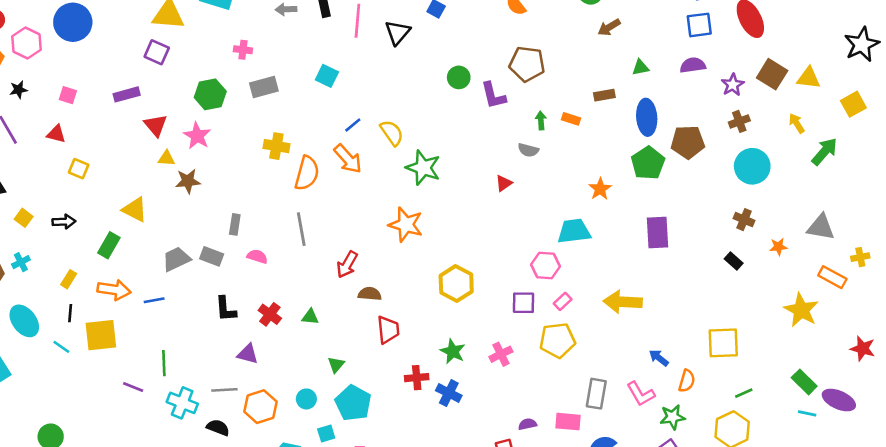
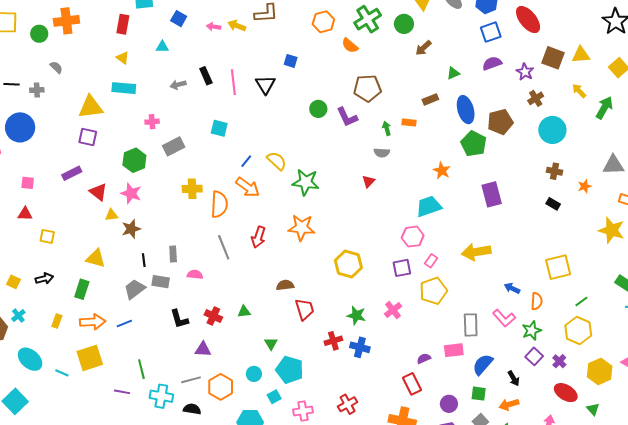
red arrow: (347, 264) -> (258, 237), moved
black line: (70, 313) -> (144, 260), moved

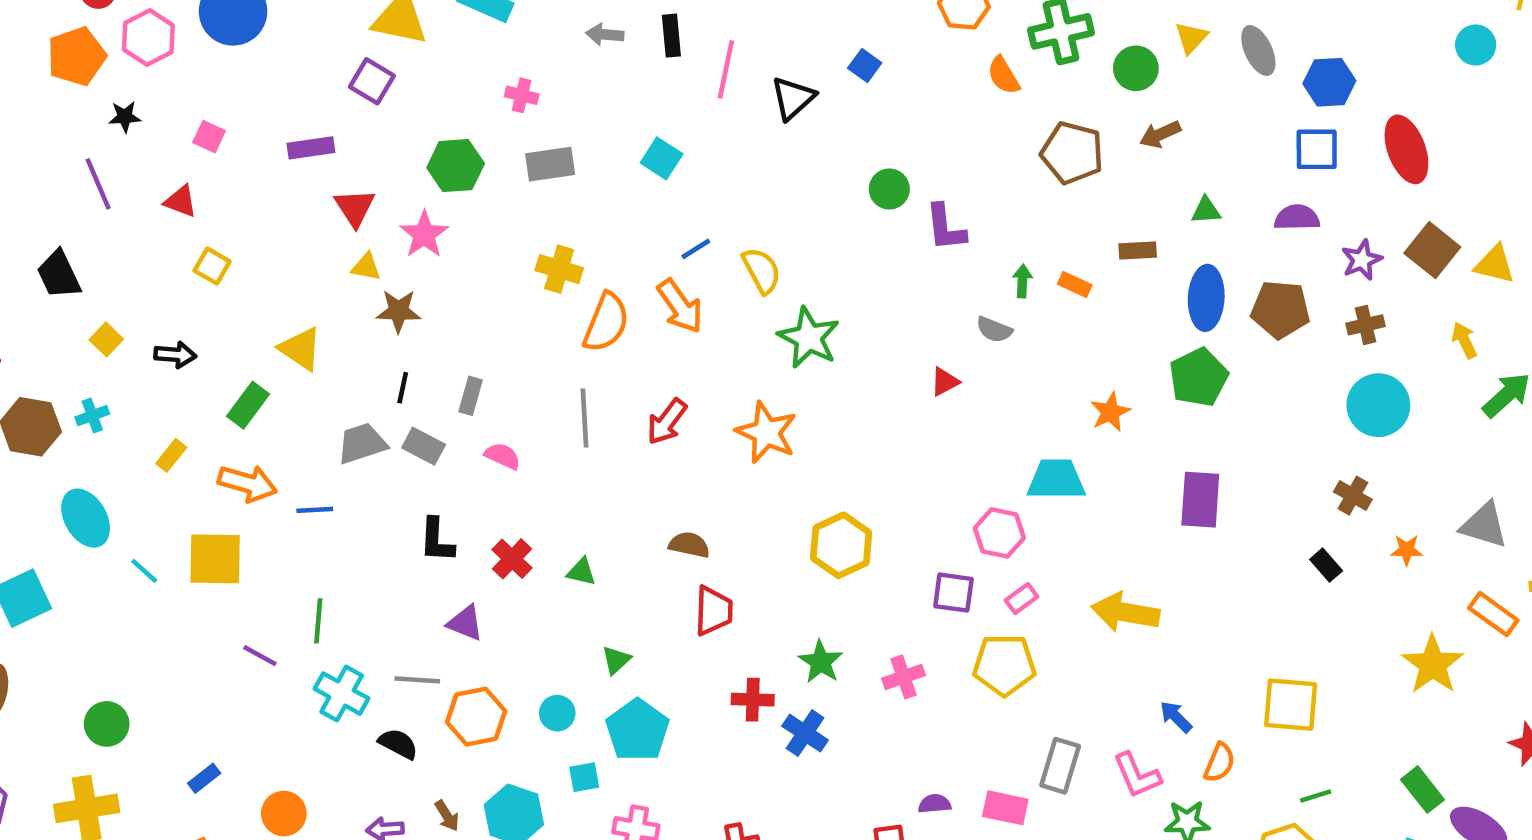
brown pentagon: (367, 88) -> (1072, 153), moved
brown pentagon: (500, 122) -> (1280, 309), moved

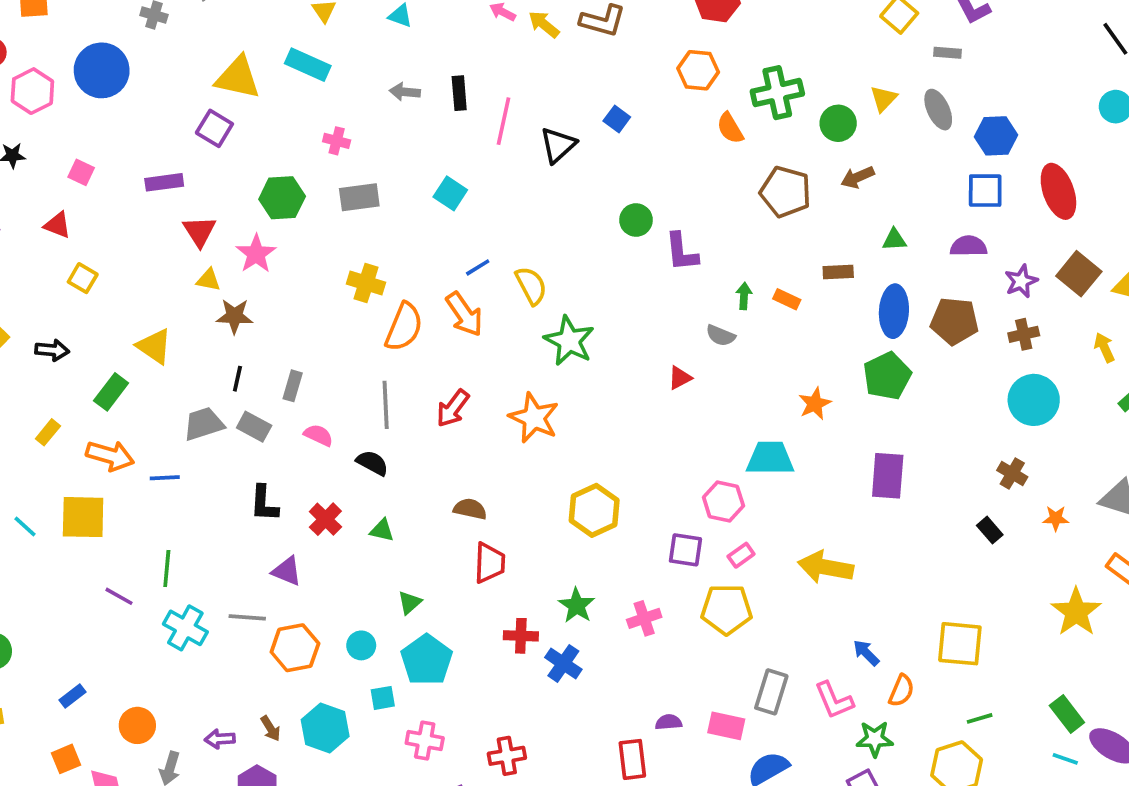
black semicircle: (398, 744) -> (372, 463), moved

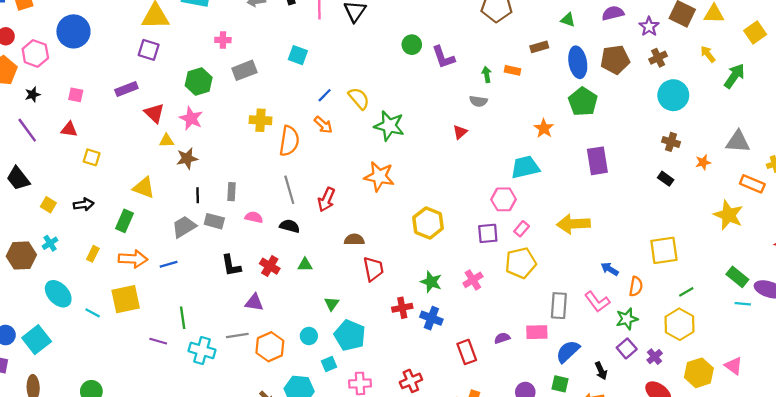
green triangle: (894, 240) -> (568, 20), turned 35
orange arrow: (464, 314) -> (323, 125), size x0.7
red arrow: (453, 408) -> (326, 200), moved
red rectangle: (632, 759) -> (467, 352), moved

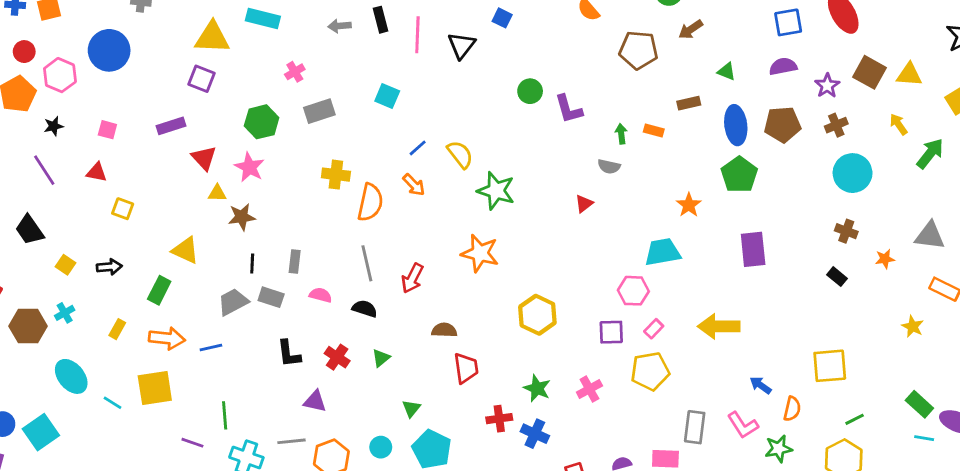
pink cross: (223, 40) -> (295, 72), turned -35
yellow star: (728, 215) -> (913, 326), size x0.6
green triangle: (305, 265) -> (381, 358), turned -42

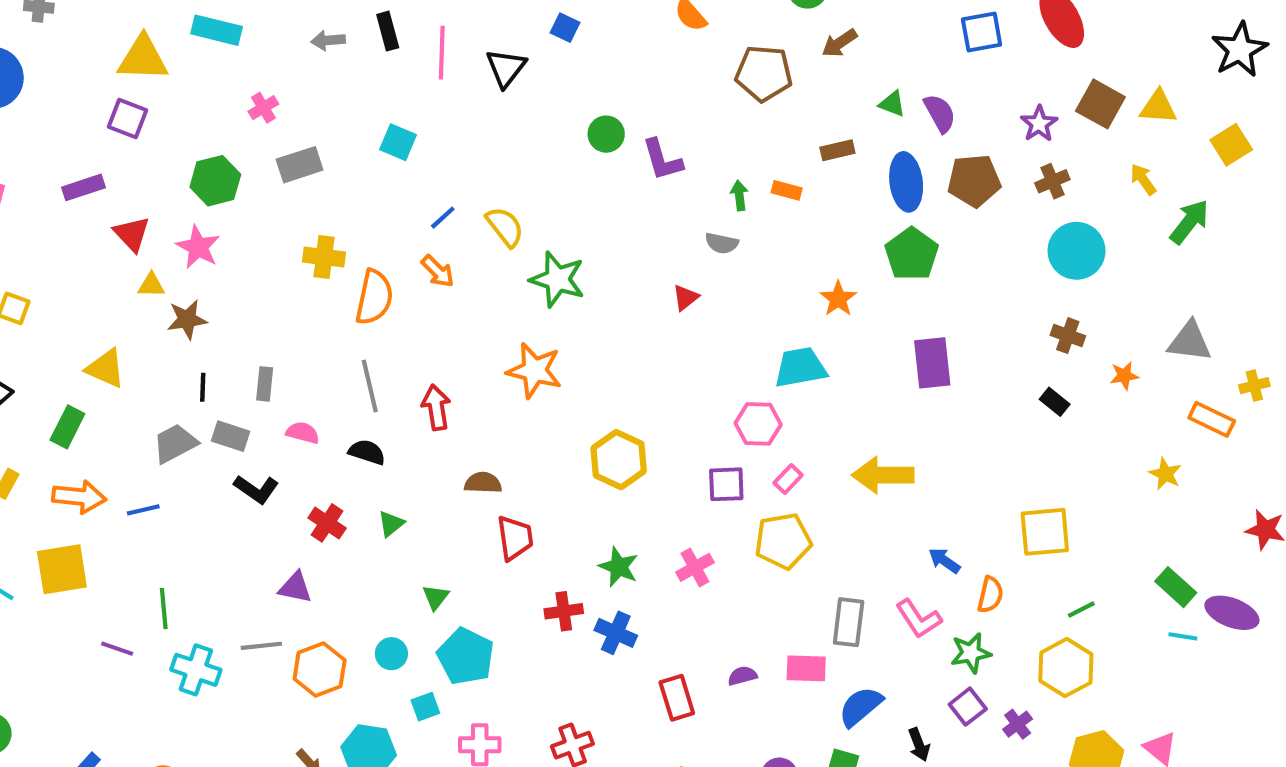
purple semicircle: (783, 66) -> (940, 113), moved, turned 72
red arrow: (412, 278) -> (436, 407), turned 144
black L-shape: (289, 354) -> (256, 489), moved, turned -48

